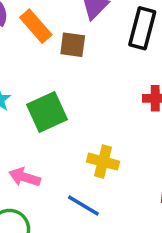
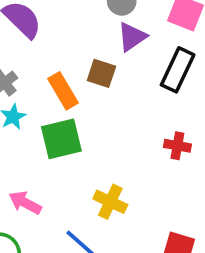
orange rectangle: (36, 26) -> (63, 91), moved

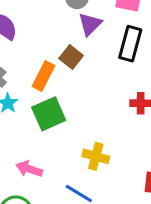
brown square: (101, 73) -> (71, 57), turned 30
orange rectangle: (63, 91) -> (43, 76), turned 68

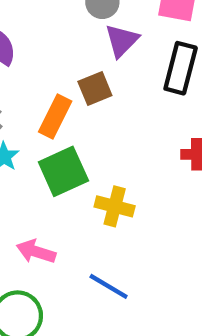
brown square: (71, 57) -> (95, 89), turned 30
yellow cross: (96, 156) -> (115, 206), moved

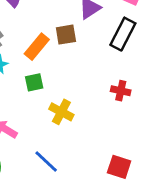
green square: (63, 171) -> (34, 82), size x0.6

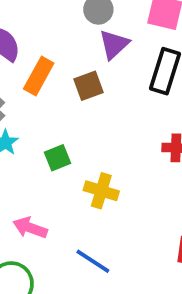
orange rectangle: (37, 47) -> (39, 76), moved

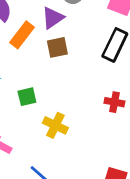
purple triangle: (114, 44) -> (53, 18), moved

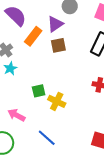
green square: (27, 97) -> (39, 91), moved

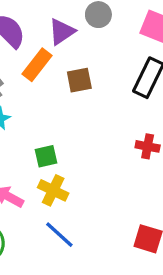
purple triangle: (55, 24) -> (62, 32), moved
yellow cross: (57, 101) -> (53, 190), moved

